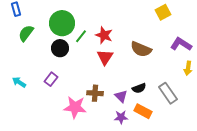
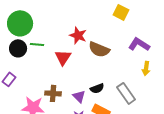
yellow square: (163, 12) -> (121, 12), turned -35
red star: (104, 35) -> (78, 35), moved
green line: (81, 36) -> (37, 44), moved, turned 56

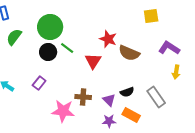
yellow square: (121, 12) -> (151, 16), turned -35
green line: (37, 44) -> (67, 48), turned 32

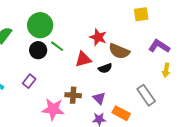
red triangle: (93, 61) -> (83, 59), turned 42
black semicircle: (127, 92) -> (105, 68), moved

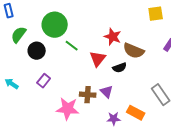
black circle: (38, 50) -> (37, 51), moved
red triangle: (83, 59) -> (98, 59), turned -36
purple triangle: (99, 98) -> (107, 92), moved

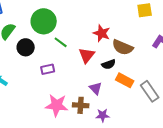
purple rectangle: (44, 81) -> (48, 69), moved, turned 40
brown cross: (88, 95) -> (81, 105), moved
orange rectangle: (136, 113) -> (125, 80), moved

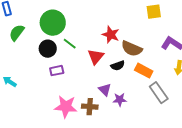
black circle: (26, 47) -> (48, 49), moved
orange rectangle: (125, 80) -> (144, 71), moved
purple star: (103, 115) -> (120, 100), moved

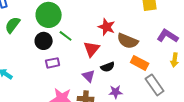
black semicircle: (118, 66) -> (108, 67), moved
purple triangle: (105, 90) -> (89, 76), moved

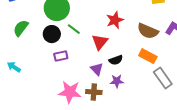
green semicircle: (13, 25) -> (21, 28), moved
red star: (107, 27) -> (115, 20), turned 30
brown semicircle: (128, 41) -> (148, 31), moved
purple star: (116, 92) -> (117, 81), moved

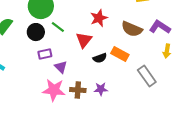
orange rectangle: (148, 56) -> (120, 54), moved
purple triangle: (97, 69) -> (61, 67), moved
purple star: (117, 81) -> (101, 89), moved

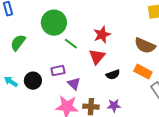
red star: (99, 18) -> (102, 35), moved
black circle: (36, 32) -> (33, 81), moved
orange rectangle: (120, 54) -> (143, 72), moved

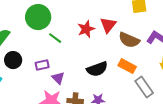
red triangle: (97, 57) -> (108, 25), moved
black semicircle: (113, 75) -> (97, 69), size x1.5
black circle: (33, 81) -> (13, 60), moved

